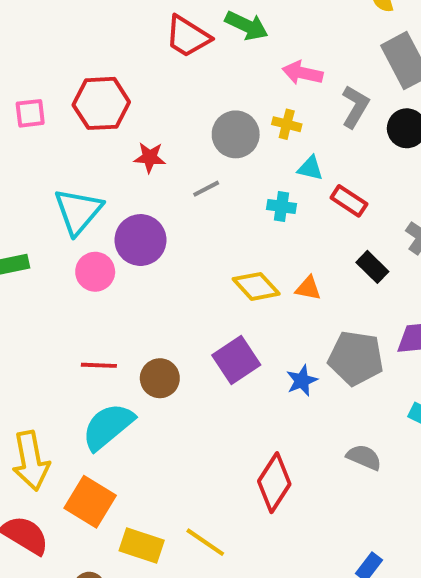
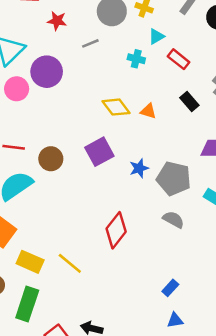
cyan triangle: (310, 168) -> (156, 37), turned -49
gray pentagon: (356, 358) -> (174, 178), moved

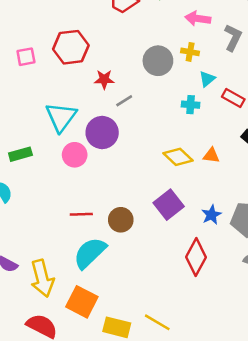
gray line: (90, 43) -> (124, 101), moved
red diamond: (116, 230) -> (196, 257), moved

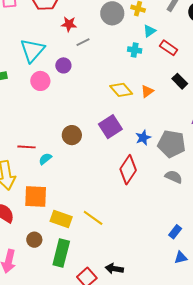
purple circle: (102, 133) -> (63, 65), size x0.6
orange triangle: (211, 156) -> (147, 91), turned -48
red line: (81, 214) -> (26, 147), moved
cyan semicircle: (90, 253) -> (45, 159), size x0.5
orange square: (82, 302) -> (36, 196), turned -30

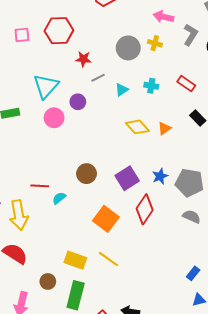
cyan triangle: (149, 31) -> (122, 90), moved
purple square: (110, 127) -> (127, 178), moved
orange square: (36, 196) -> (106, 219), moved, turned 35

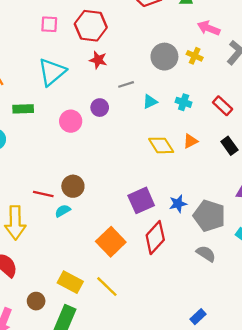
red star: (83, 59) -> (98, 60), moved
cyan triangle: (46, 86) -> (52, 72), moved
orange triangle: (164, 128) -> (190, 141), moved
brown circle: (87, 174) -> (73, 186), moved

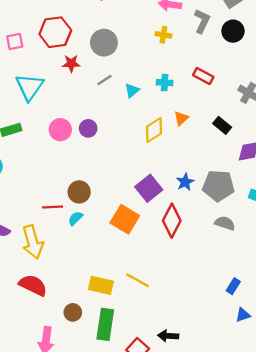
gray circle: (164, 57) -> (104, 43), moved
purple circle: (100, 108) -> (88, 128), moved
yellow diamond: (161, 145) -> (154, 130), turned -75
black rectangle: (229, 146) -> (222, 125), moved
orange square: (111, 242) -> (125, 219), moved

